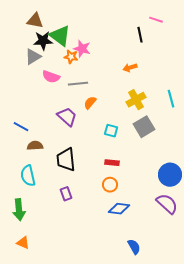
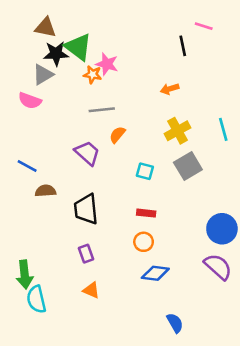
pink semicircle: (51, 77) -> (30, 101), moved
cyan semicircle: (28, 176) -> (36, 299), moved
orange triangle: (23, 243) -> (91, 290), moved

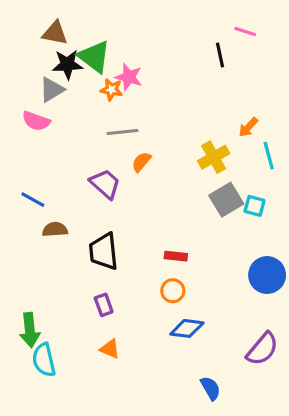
orange arrow: (170, 89) -> (248, 127), moved, turned -30
cyan square: (145, 171) -> (255, 206), moved
purple semicircle: (218, 267) -> (262, 349), moved, turned 88

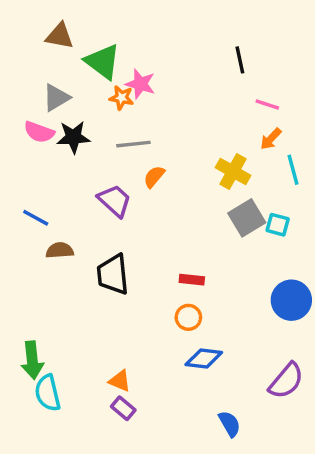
pink line: (245, 31) -> (267, 105), moved
black star: (67, 64) -> (73, 137), moved
yellow cross: (214, 157) -> (233, 171), turned -32
purple rectangle: (104, 305) -> (123, 408), moved, turned -30

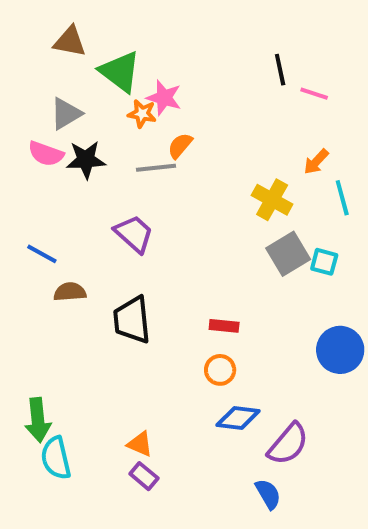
pink line: (267, 105) -> (314, 94), moved
orange semicircle: (154, 177) -> (180, 146), moved
purple semicircle: (286, 381) -> (288, 444), moved

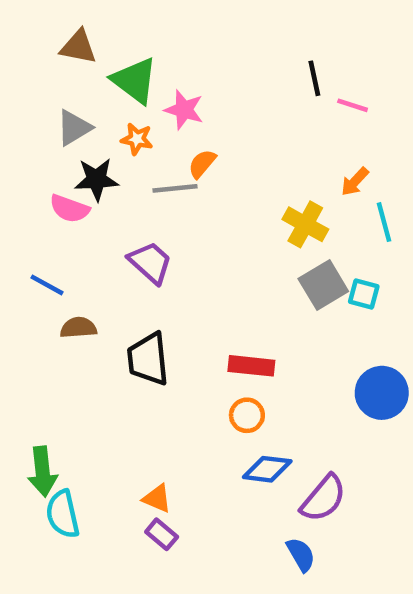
orange star: (142, 114) -> (137, 139), moved
pink semicircle: (46, 154) -> (69, 209), moved
red rectangle: (224, 326) -> (251, 366), size x1.4

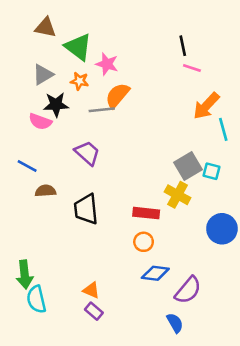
pink line: (353, 105) -> (192, 68), moved
orange semicircle: (202, 164) -> (117, 95), size x1.5
orange arrow: (355, 182) -> (206, 106), size x1.6
yellow cross: (305, 224) -> (178, 195), moved

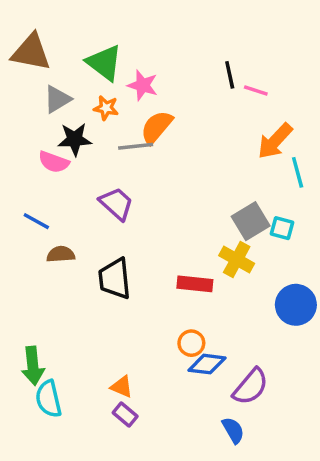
brown triangle: (45, 27) -> (31, 52), moved, size x1.4
black line: (183, 46) -> (230, 75), moved
orange circle: (144, 242) -> (191, 343), moved

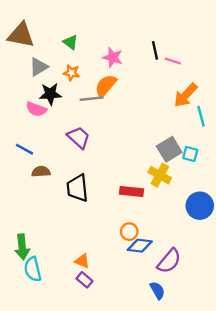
green triangle: (104, 63) -> (70, 42), size x0.6
pink star: (143, 85) -> (113, 57), moved

